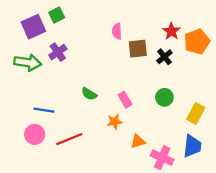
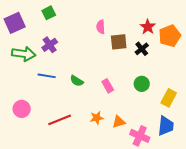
purple square: (33, 27) -> (15, 23), moved
blue line: (44, 110) -> (47, 76), moved
orange star: (115, 122) -> (97, 118), moved
pink circle: (35, 134) -> (22, 109), moved

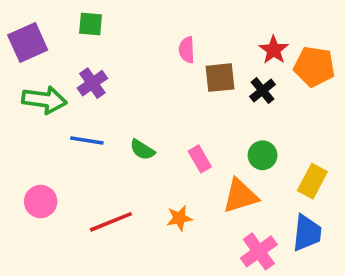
green square: (49, 13) -> (91, 24), turned 32
orange pentagon: (170, 36) -> (314, 67), turned 30
orange triangle: (119, 122) -> (240, 196), moved, size x1.5
pink cross: (140, 136) -> (259, 251), turned 30

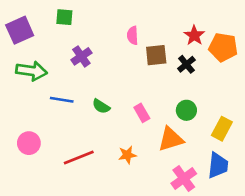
purple cross: (92, 83) -> (81, 56), moved

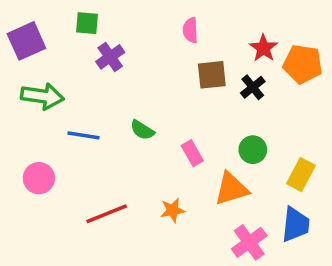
pink semicircle: (133, 35) -> (190, 30), moved
purple cross: (81, 56) -> (110, 57), moved
green semicircle: (101, 106) -> (142, 130), moved
pink circle: (29, 143) -> (39, 178), moved

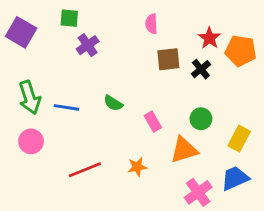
purple square: (26, 41) -> (21, 32), turned -36
green arrow: (42, 96) -> (30, 97), moved, turned 64
blue trapezoid: (296, 225) -> (235, 178), turned -120

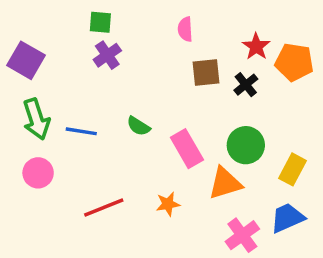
green square: (69, 18) -> (100, 22), moved
purple square: (21, 32) -> (26, 60), moved
green circle: (201, 119) -> (246, 145), size x1.4
pink rectangle: (153, 122) -> (187, 149), size x1.5

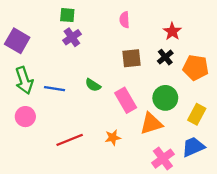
orange pentagon: (294, 62) -> (196, 68), moved
brown square: (206, 72) -> (131, 58), moved

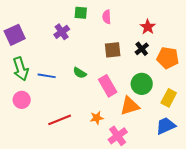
green square: (67, 15) -> (81, 13), moved
purple square: (17, 41) -> (15, 35), turned 35
pink cross: (163, 159) -> (118, 136), moved

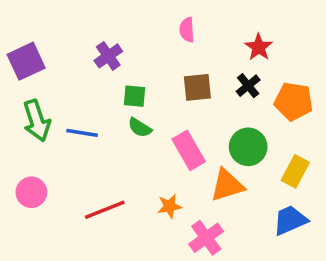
green square: (81, 13) -> (134, 96), moved
pink circle: (22, 100) -> (31, 192), moved

